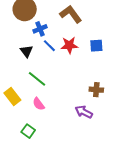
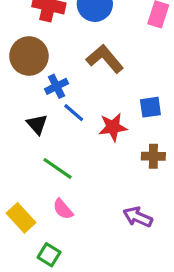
red star: (69, 45) -> (113, 127), moved
brown cross: (96, 90) -> (153, 156), moved
yellow rectangle: (12, 96) -> (21, 218), moved

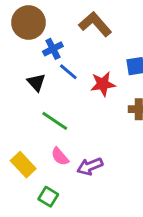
purple arrow: (138, 217) -> (90, 166), moved, turned -45

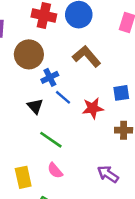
yellow rectangle: (23, 165) -> (23, 177), turned 30
purple arrow: (90, 166) -> (108, 174), moved, turned 55

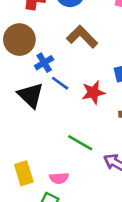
black triangle: (35, 106) -> (31, 95), size x1.5
green line: (51, 140) -> (80, 143), moved
pink semicircle: (55, 171) -> (59, 178), moved, turned -49

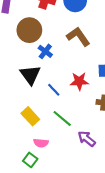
blue cross: (44, 63) -> (45, 51), turned -32
blue line: (60, 83) -> (54, 90), moved
yellow rectangle: (24, 173) -> (30, 116), moved, turned -36

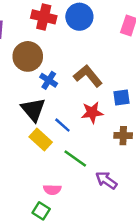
brown L-shape: (78, 37) -> (88, 76), moved
yellow rectangle: (30, 116) -> (41, 140), moved

